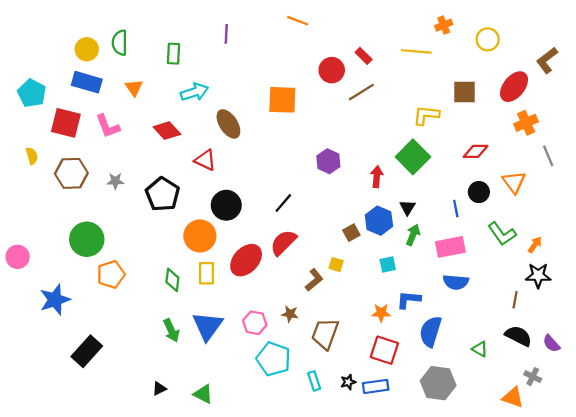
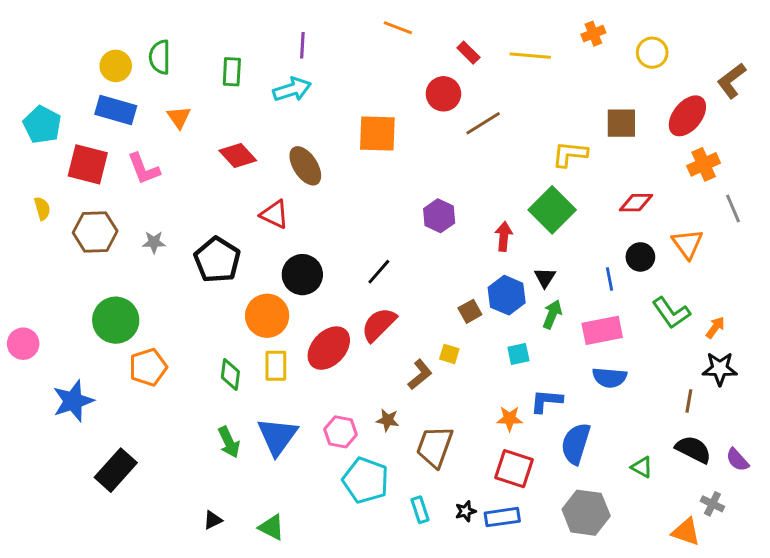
yellow line: (416, 51) -> (530, 56), moved
red rectangle: (364, 56) -> (468, 53), moved
cyan arrow: (194, 92) -> (292, 89), moved
red diamond: (167, 131) -> (238, 156), moved

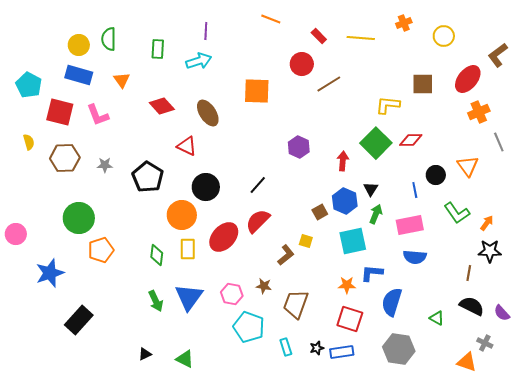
red diamond: (636, 203) -> (411, 140), moved
cyan square: (518, 354) -> (353, 241), size x1.8

